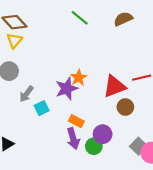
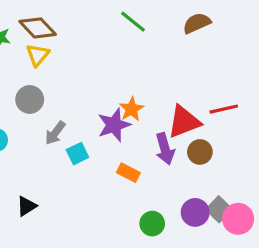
purple circle: (103, 134) -> (195, 212), moved
purple arrow: (73, 139) -> (165, 149), moved
green circle: (94, 146) -> (152, 224), moved

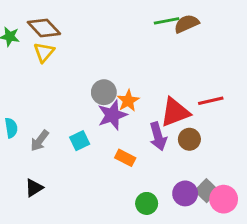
green line: (133, 22) -> (167, 21), moved, turned -50
gray circle: (30, 99) -> (104, 92), moved
gray arrow: (55, 133) -> (40, 141), moved

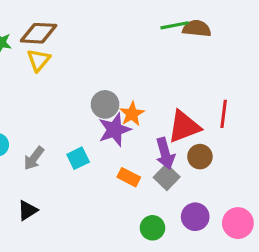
brown semicircle: (187, 24) -> (197, 28), turned 30
brown diamond: (44, 28) -> (39, 33), turned -44
red line: (211, 101) -> (224, 114), turned -70
gray square: (207, 191) -> (167, 177), moved

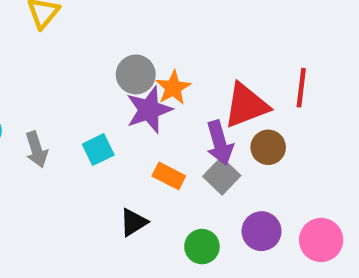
gray arrow: (34, 158) -> (36, 150), turned -55
black triangle: (27, 210) -> (134, 222), moved

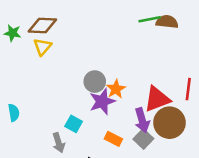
brown circle: (268, 147) -> (169, 123), size x1.6
gray arrow: (36, 150) -> (59, 143), moved
cyan square: (98, 150) -> (74, 124), turned -35

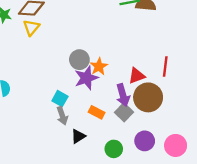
red triangle: (157, 99) -> (137, 76), size x0.7
gray arrow: (59, 143) -> (62, 116), moved

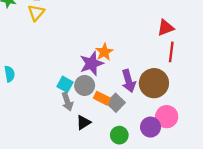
gray circle: (79, 60) -> (85, 85), moved
red triangle: (137, 76) -> (165, 28), moved
gray square: (124, 112) -> (116, 103), moved
pink circle: (176, 145) -> (167, 117), moved

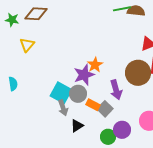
yellow triangle: (36, 13) -> (27, 45), moved
brown circle: (154, 83) -> (138, 73), moved
cyan square: (65, 84) -> (61, 93), size x1.5
purple circle: (150, 127) -> (122, 130), moved

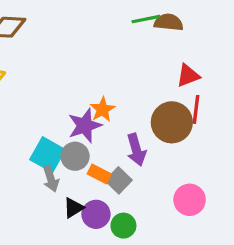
purple circle: (122, 130) -> (96, 214), moved

